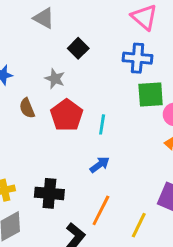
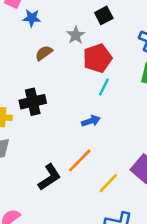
brown semicircle: (27, 108) -> (44, 53), turned 60
red pentagon: (67, 115) -> (98, 58), moved
black cross: (49, 193) -> (33, 102), moved, turned -35

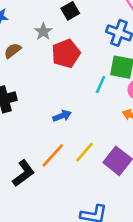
cyan line: (104, 87) -> (101, 85), moved
yellow line: (108, 183) -> (84, 152), moved

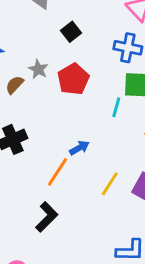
gray star: (43, 32) -> (38, 69), moved
orange line: (53, 155) -> (57, 172), moved

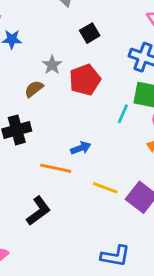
brown semicircle: (15, 85) -> (34, 89), moved
orange line: (57, 172) -> (56, 168), turned 60
yellow line: (110, 184) -> (105, 188), turned 70

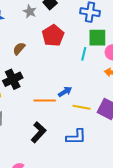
gray star: (52, 65) -> (30, 11), moved
blue arrow: (81, 148) -> (65, 92), moved
blue L-shape: (115, 256) -> (76, 137), moved

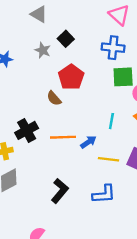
brown semicircle: (19, 49) -> (54, 98), moved, turned -80
cyan line: (84, 54) -> (111, 121), moved
orange line: (45, 101) -> (63, 137), moved

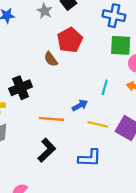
orange line: (63, 137) -> (52, 119), moved

